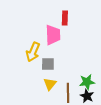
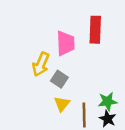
red rectangle: (65, 18) -> (95, 30), moved, size x1.5
gray square: (48, 64) -> (59, 79), turned 32

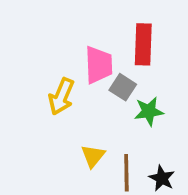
gray square: (59, 79) -> (123, 87), moved
green star: (108, 101) -> (149, 111), moved

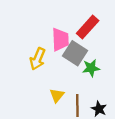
red rectangle: (143, 44) -> (88, 27), turned 40
gray square: (123, 87) -> (75, 53), size x1.5

